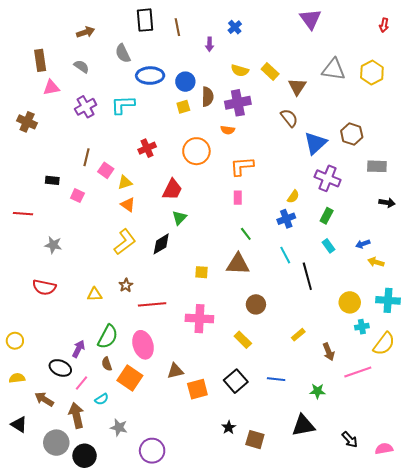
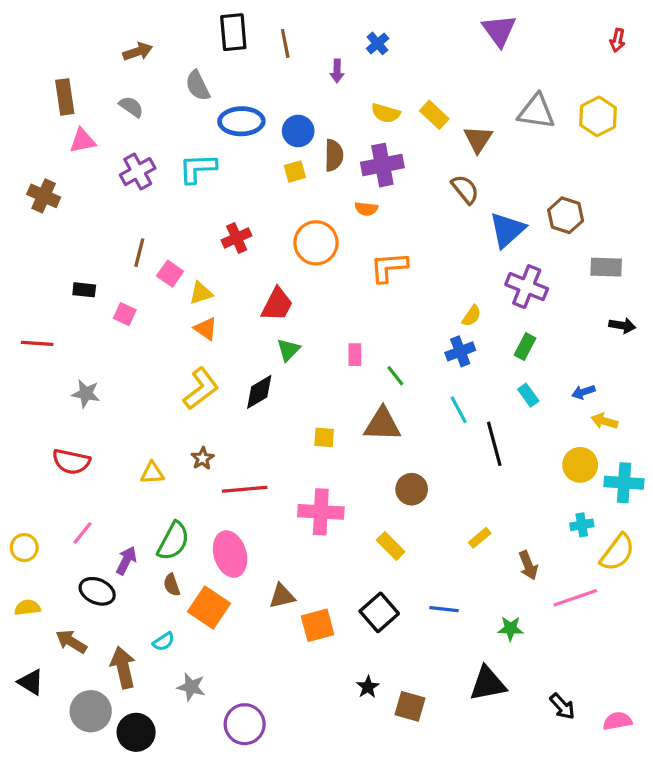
pink rectangle: (238, 198) -> (355, 355), moved
yellow circle: (350, 302) -> (580, 465), moved
pink line: (81, 383) -> (83, 533), moved

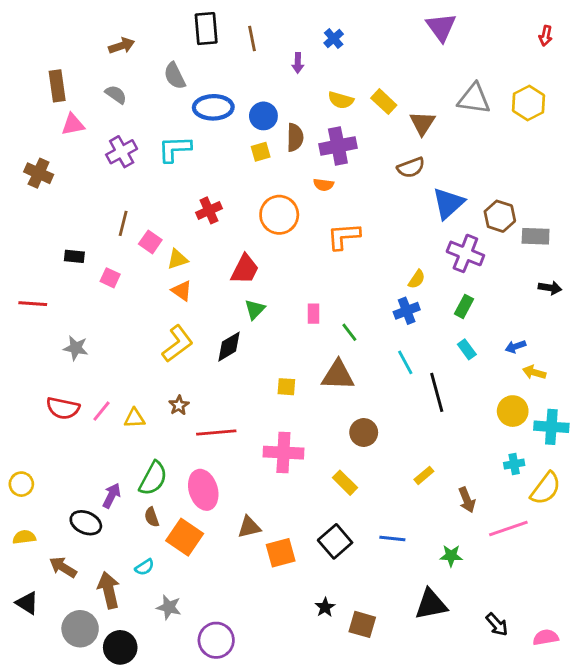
brown semicircle: (465, 189) -> (411, 167), turned 108
brown hexagon: (566, 215) -> (500, 216), moved
pink line: (83, 533) -> (102, 411), moved

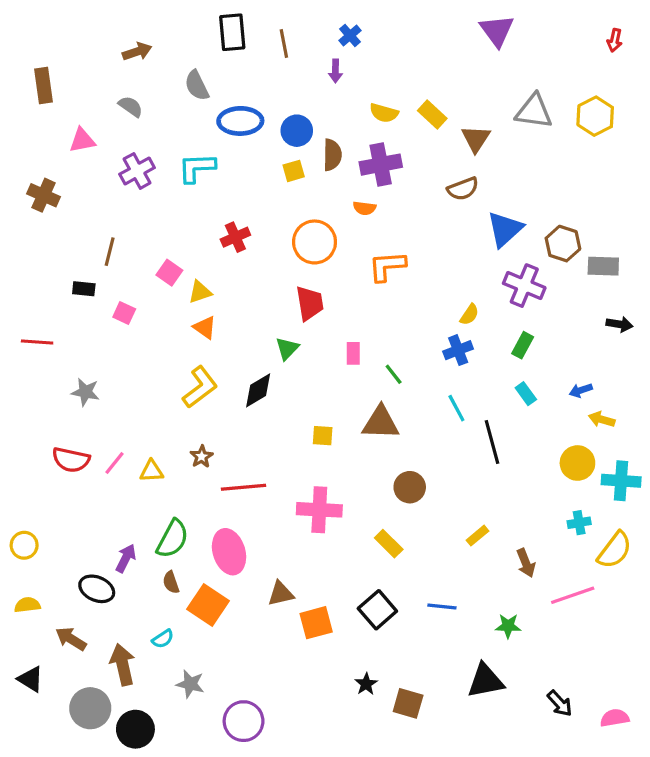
blue cross: (334, 39) -> (350, 35), moved
brown rectangle: (57, 86) -> (43, 85), moved
brown line: (123, 223) -> (110, 252), moved
red trapezoid: (245, 269) -> (310, 303), moved, turned -36

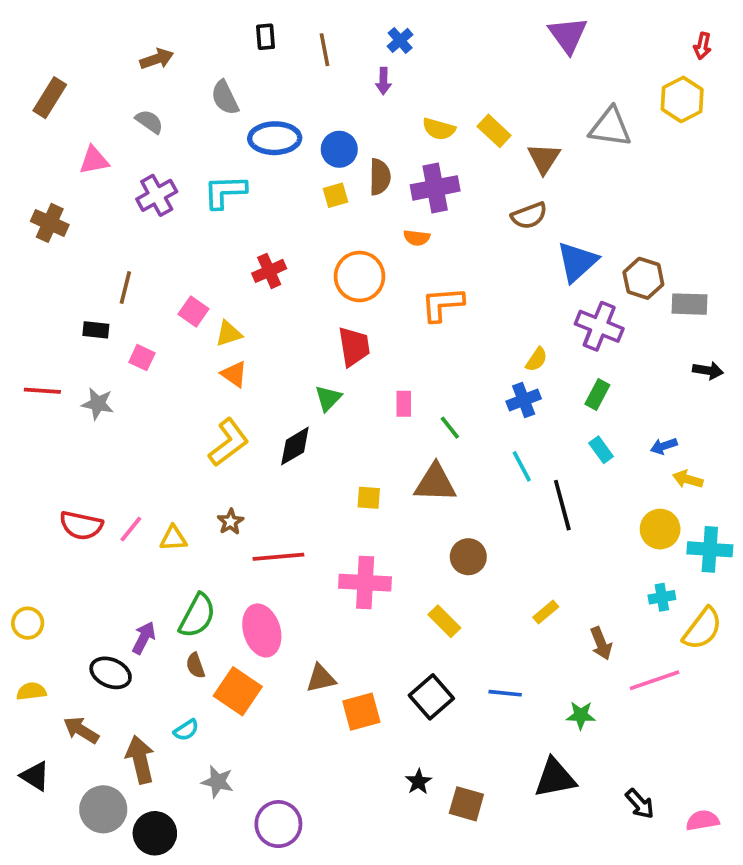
black rectangle: (232, 32) -> (265, 37), size x0.6
brown rectangle: (43, 85) -> (50, 98), turned 40
yellow hexagon: (595, 116) -> (682, 99), moved
gray star: (85, 392) -> (98, 404), moved

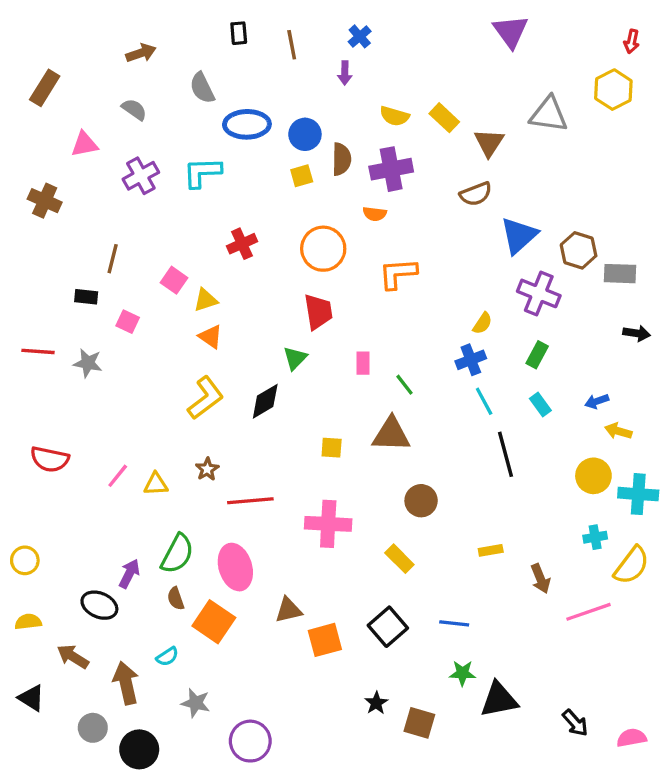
cyan line: (522, 466) -> (484, 401), moved
red semicircle: (81, 525) -> (50, 459), moved
yellow rectangle: (546, 612) -> (491, 550), turned 30
green star: (581, 715) -> (462, 673), moved
gray circle: (103, 809) -> (93, 728), size x0.7

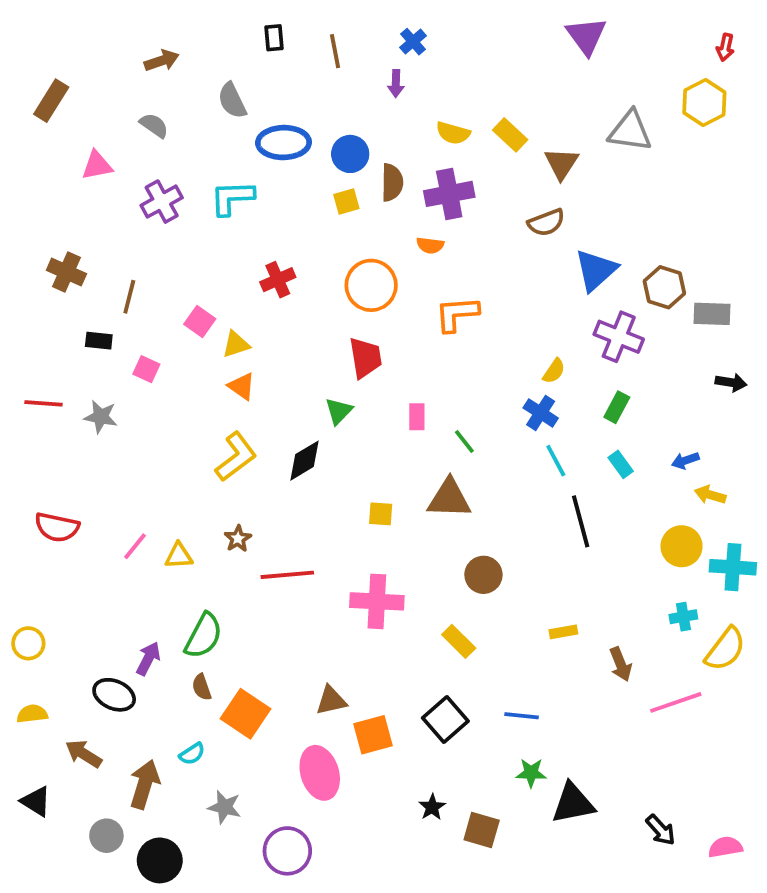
brown cross: (45, 201) -> (66, 272), moved
blue cross: (471, 360) -> (541, 413), turned -36
pink ellipse: (235, 567) -> (320, 773), moved
brown arrow: (126, 683) -> (145, 784), turned 30

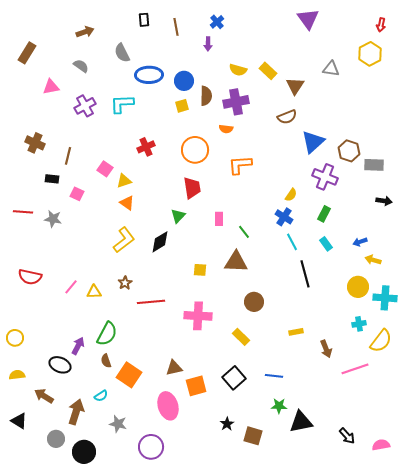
gray triangle: (630, 131) -> (331, 69), size x0.7

